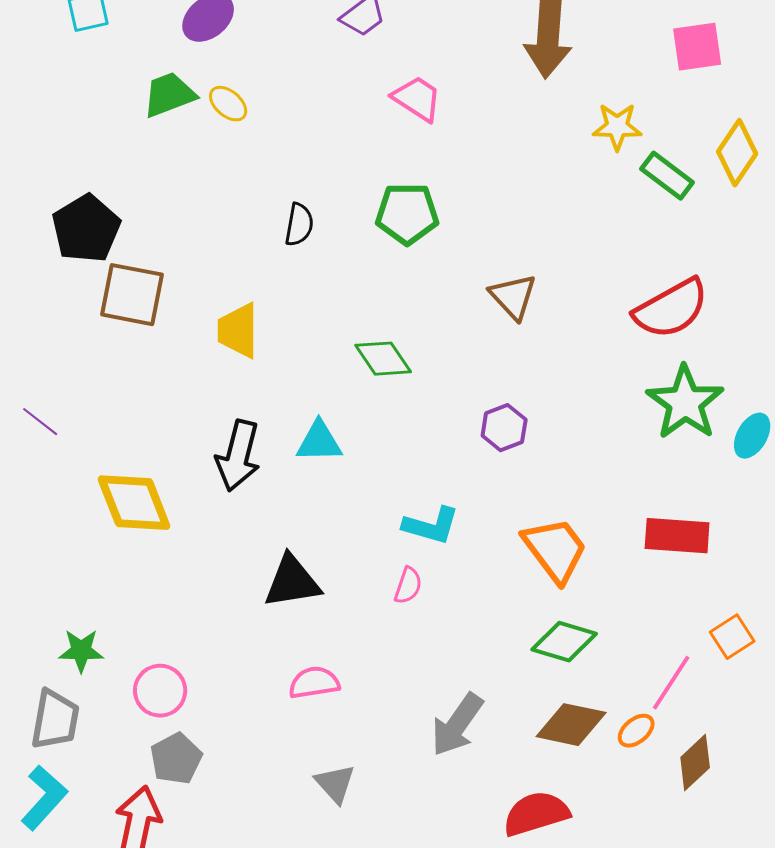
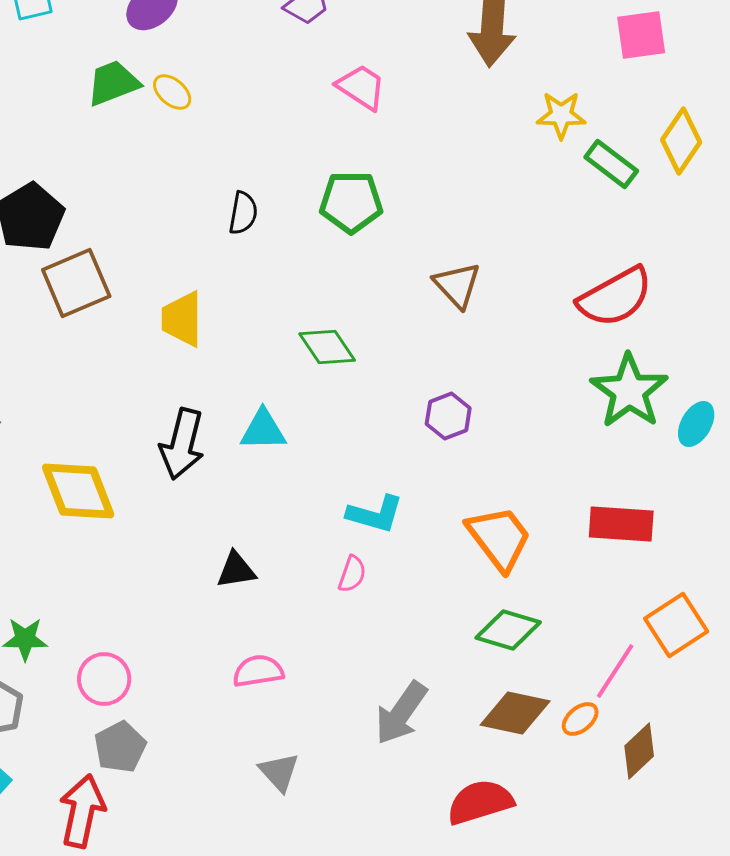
brown square: (132, 295) -> (76, 283), turned -34
black triangle: (292, 582) -> (236, 570), size x0.7
orange square: (732, 637) -> (676, 625), size x1.4

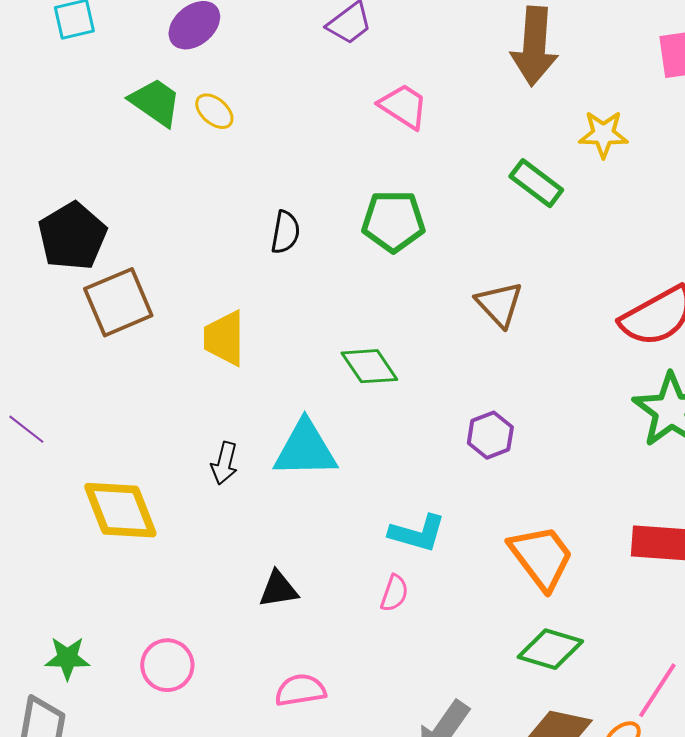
green trapezoid: (113, 83) -> (155, 102), turned 56
green rectangle: (611, 164) -> (536, 183), moved
cyan triangle: (263, 430) -> (305, 449), size x1.4
black arrow: (182, 444) -> (224, 463), size x0.6
pink circle: (104, 679) -> (167, 665), moved

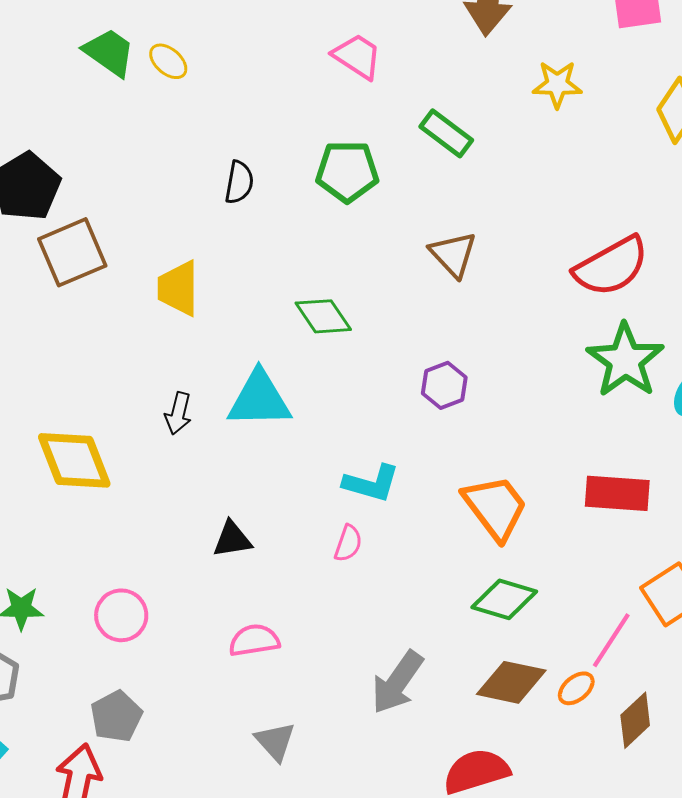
green rectangle: (536, 183) -> (446, 133), moved

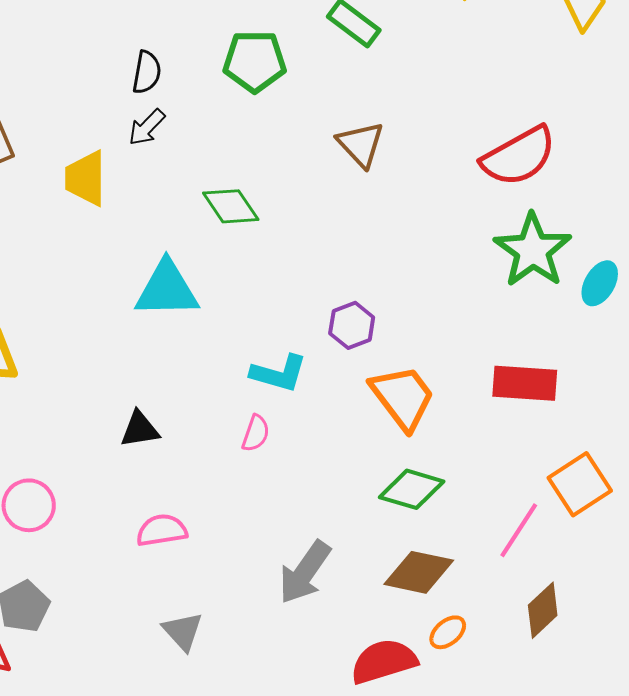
purple hexagon: (444, 385) -> (352, 325), moved
black arrow: (178, 413) -> (147, 127), moved, turned 30
orange ellipse: (576, 688) -> (448, 632), moved

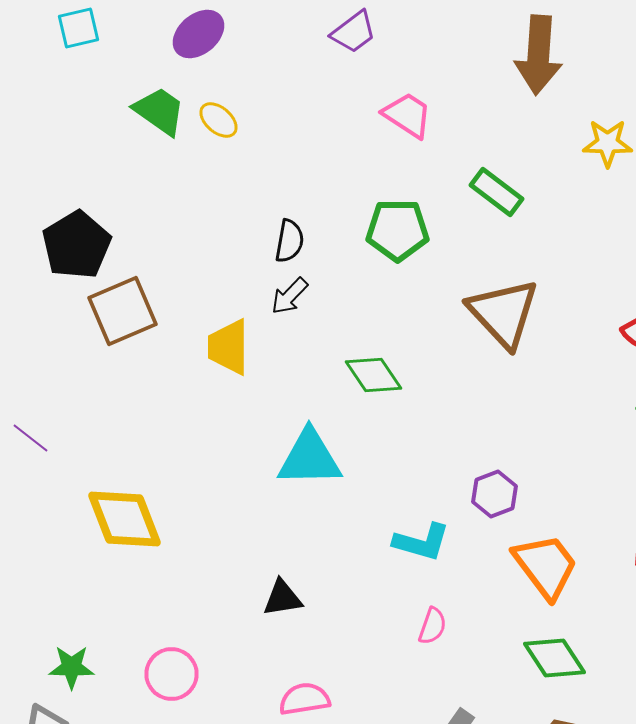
brown triangle: (361, 144) -> (504, 313), size x1.5
pink semicircle: (256, 433) -> (432, 626), moved
green diamond: (412, 489) -> (554, 658), turned 40

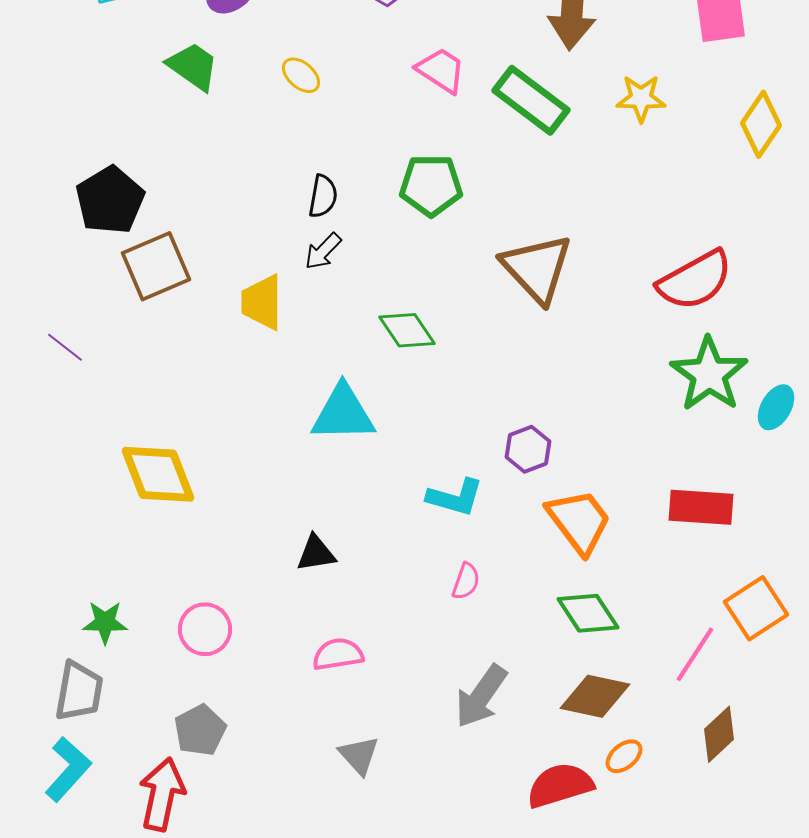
yellow ellipse: (218, 120) -> (301, 75), moved
green rectangle: (496, 192) -> (531, 100), moved, size x1.4
purple line: (30, 438) -> (65, 347), moved

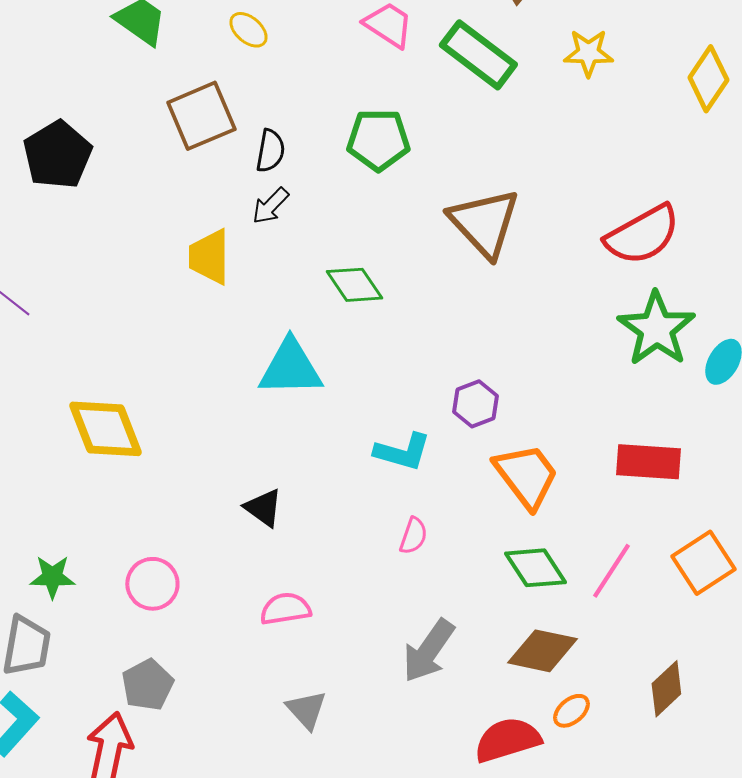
brown square: (156, 266) -> (201, 116), moved
black triangle: (316, 553) -> (263, 508), turned 45
pink line: (695, 654) -> (611, 571), moved

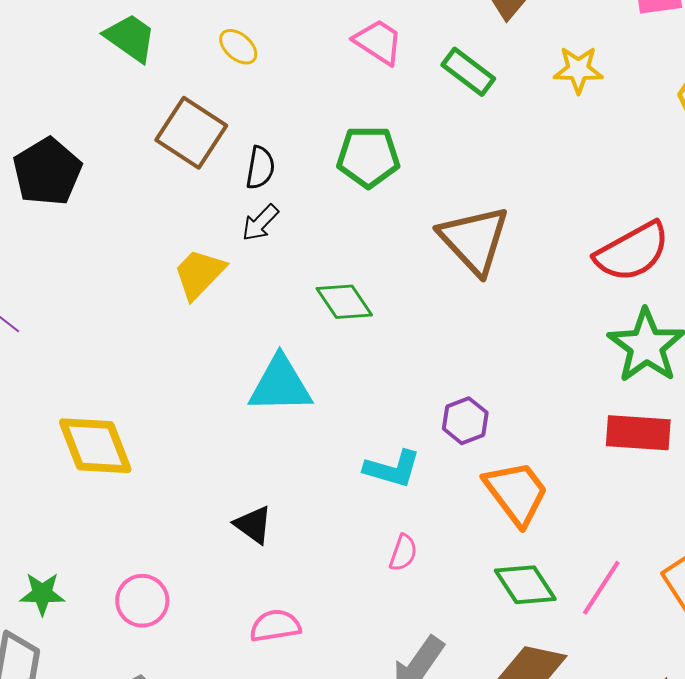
green rectangle: (478, 55) -> (468, 72), size x0.7
brown square: (201, 116) -> (191, 133), turned -34
yellow trapezoid: (209, 257) -> (199, 274), turned 44
red rectangle: (648, 462) -> (638, 433), moved

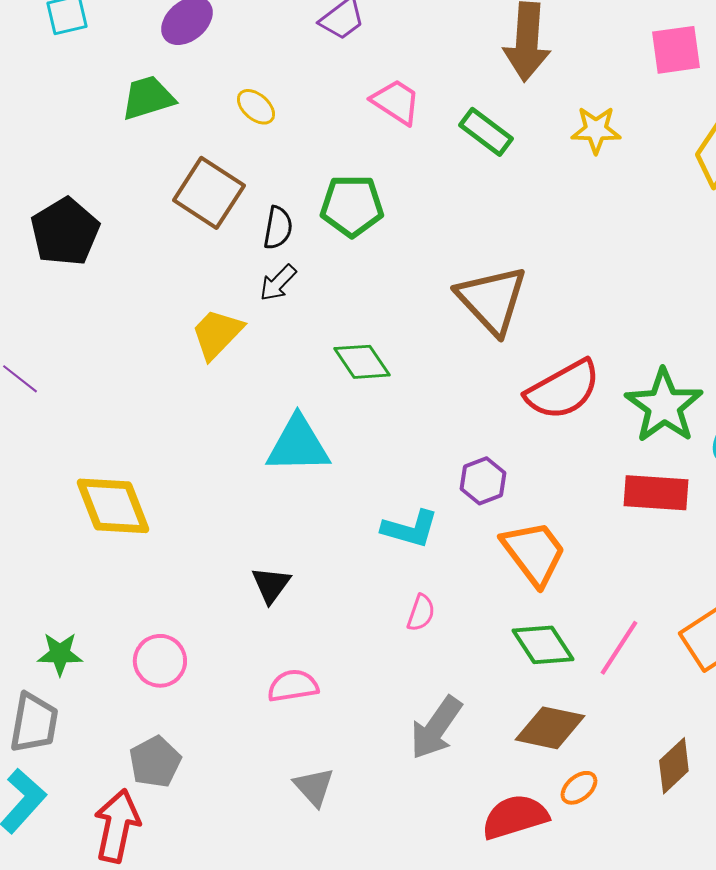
green trapezoid: (130, 38) -> (148, 98), turned -52
green pentagon: (368, 157) -> (352, 206), moved
red semicircle: (632, 252) -> (563, 390), moved
black triangle: (253, 525) -> (271, 585), turned 30

